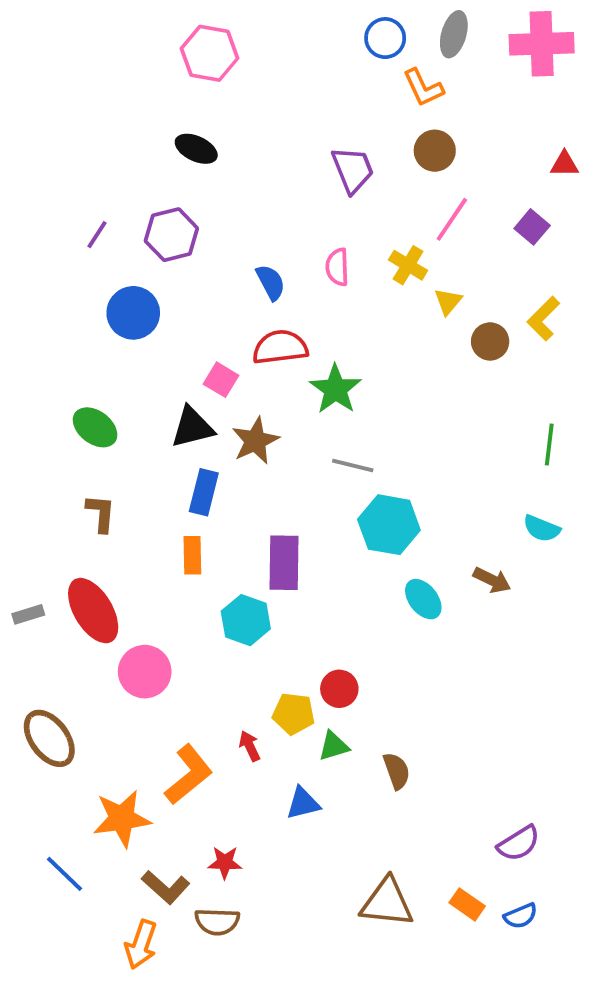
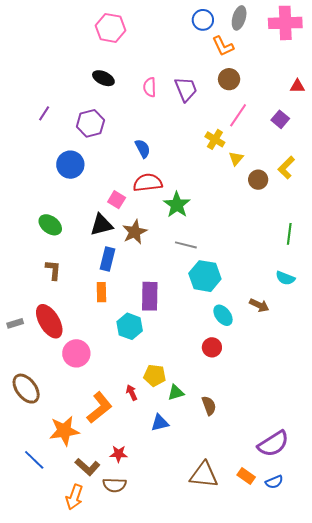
purple line: (97, 235) -> (44, 113), moved
pink semicircle: (337, 267) -> (150, 87), moved
red circle: (339, 689) -> (212, 347), moved
purple semicircle: (519, 843) -> (273, 444), size x1.4

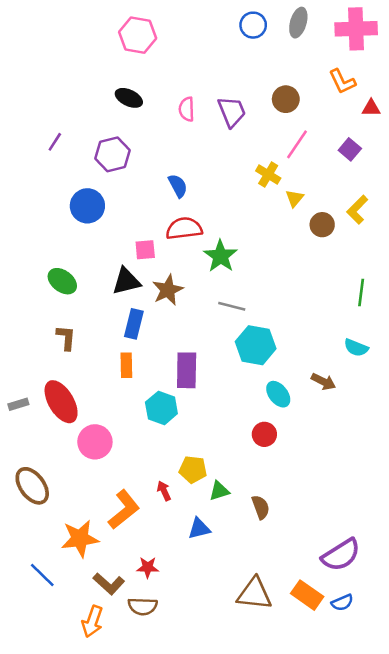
orange L-shape: (223, 46) -> (342, 82), moved
pink square: (117, 200) -> (145, 250), turned -36
orange rectangle: (246, 476) -> (307, 595), size x1.4

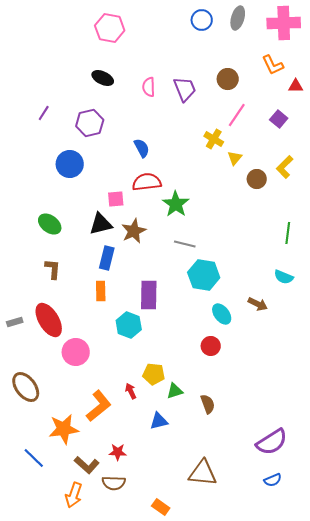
orange rectangle: (307, 595) -> (161, 507), moved, size x0.7

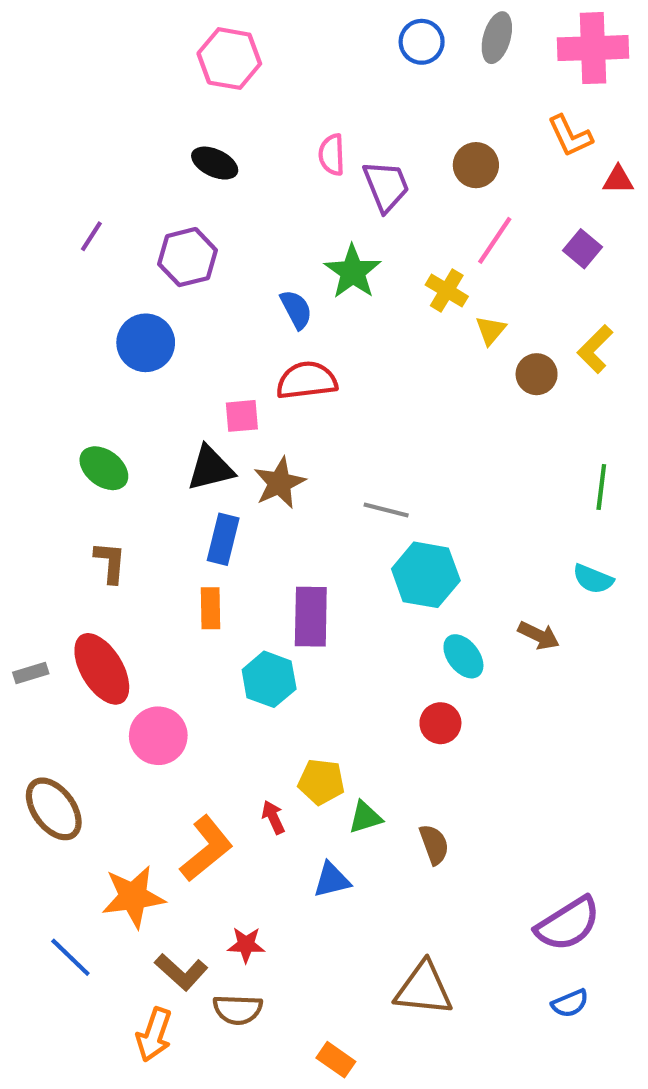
pink semicircle: (149, 87) -> (332, 155), moved
green star: (176, 204) -> (353, 272), moved

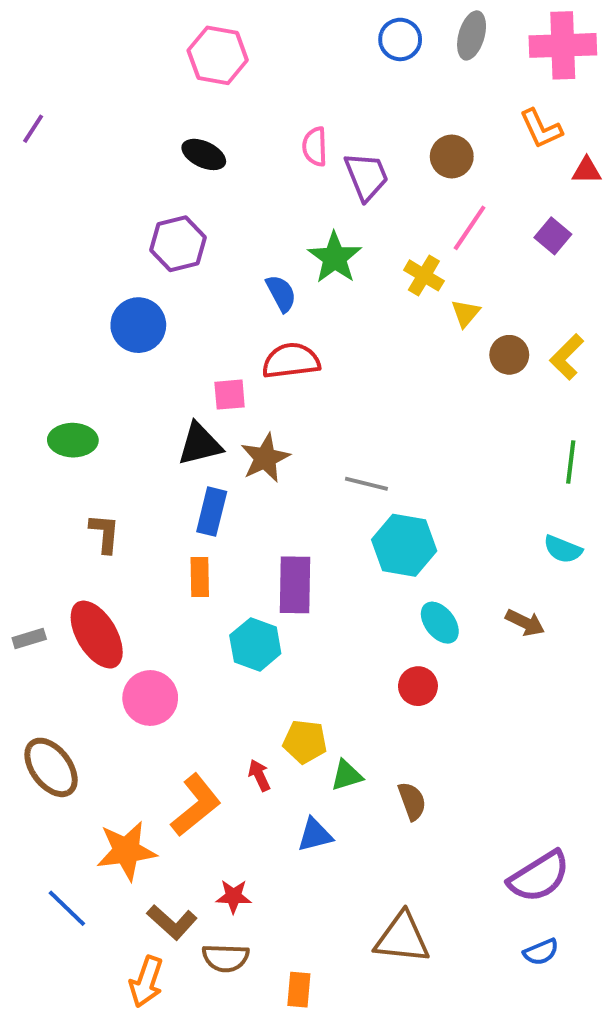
purple line: (91, 236) -> (33, 129), moved
yellow L-shape: (595, 349) -> (567, 357), moved
green ellipse: (104, 468) -> (73, 440), moved, turned -36
brown arrow: (539, 635) -> (525, 623), moved
orange rectangle: (336, 1060) -> (299, 990), moved, turned 60

